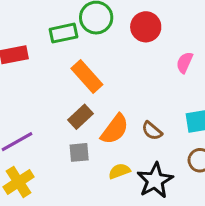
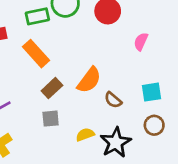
orange rectangle: (87, 76) -> (36, 54), moved
orange semicircle: (115, 129) -> (89, 80), moved

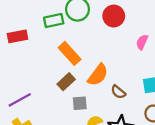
orange rectangle: (36, 54) -> (70, 53), moved
gray square: (51, 119) -> (80, 103), moved

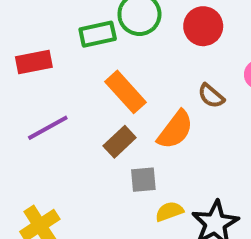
brown semicircle: (118, 92) -> (211, 96), moved
purple line: (20, 100) -> (48, 128), moved

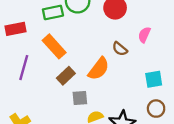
orange rectangle: (126, 92) -> (54, 46), moved
purple line: (48, 128) -> (24, 68), turned -45

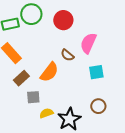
pink semicircle: (144, 35) -> (88, 43), size x1.5
cyan square: (154, 79) -> (96, 72), moved

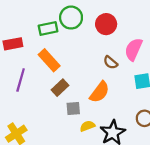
orange semicircle: (49, 72) -> (100, 92), moved

